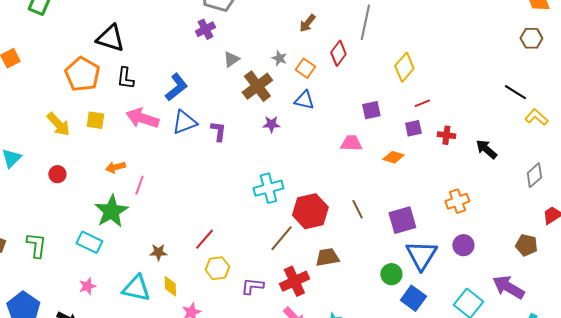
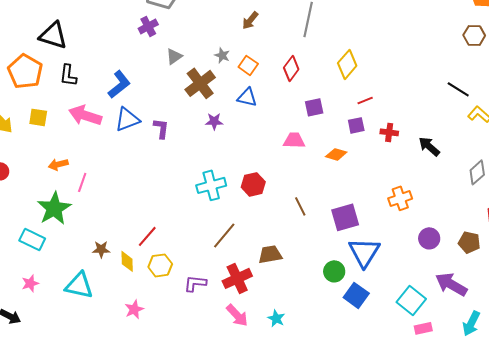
red diamond: (338, 53) -> (291, 68), moved
red hexagon: (310, 211) -> (253, 184), moved, size x0.7
purple circle: (463, 245) -> (429, 238), moved
yellow diamond: (170, 286) -> (127, 261), moved

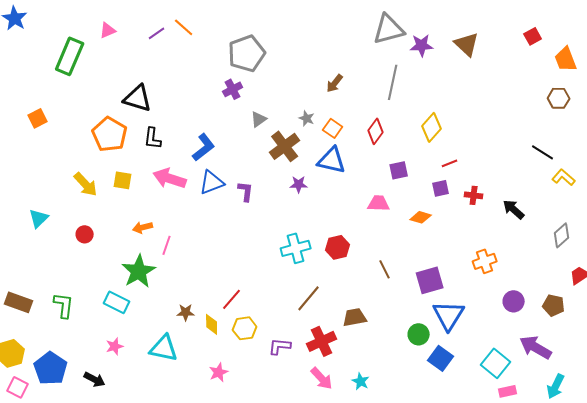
blue triangle: (247, 97) -> (332, 160), size x1.4

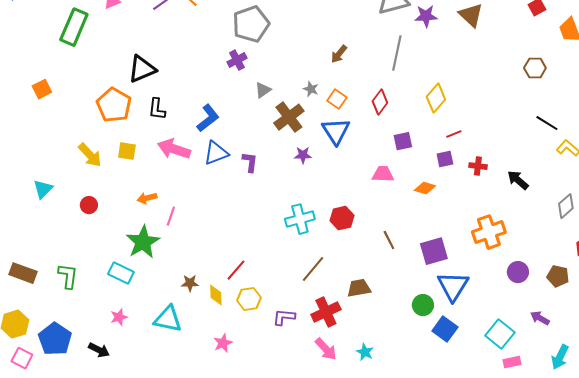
black triangle: (138, 98) -> (142, 69), turned -40
brown hexagon: (559, 98) -> (535, 68), moved
blue triangle: (332, 160) -> (336, 131), turned 44
orange cross: (485, 261) -> (489, 232), size x1.4
purple arrow: (536, 347) -> (540, 318), size x0.6

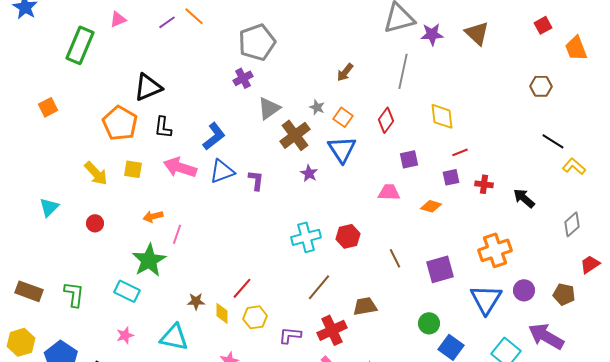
gray triangle: (263, 90) -> (269, 108), size x1.4
yellow diamond: (436, 98) -> (442, 116), turned -48
purple star: (303, 155) -> (309, 173), turned 30
blue triangle: (453, 286) -> (486, 299), moved
purple arrow: (540, 318) -> (546, 336), size x1.8

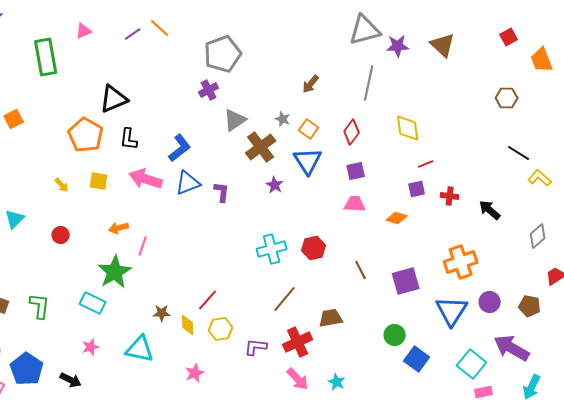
green rectangle: (80, 45) -> (46, 57), turned -33
purple square: (409, 159) -> (356, 171), moved
yellow arrow: (96, 173) -> (62, 185), size x0.6

